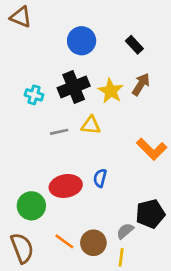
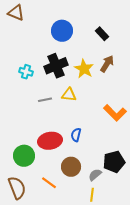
brown circle: (93, 243) -> (71, 167), moved

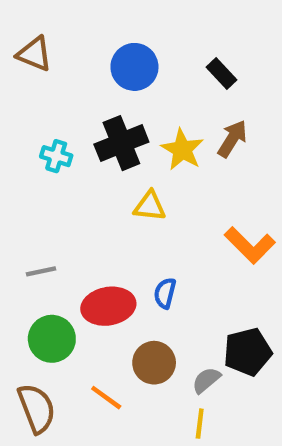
brown triangle: (16, 13) -> (34, 54), moved
gray line: (45, 100) -> (41, 271), moved

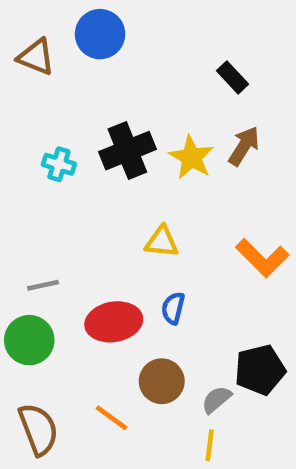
blue circle: (134, 67) -> (100, 34), moved
yellow triangle: (150, 206) -> (162, 242), moved
green circle: (52, 339) -> (29, 340), moved

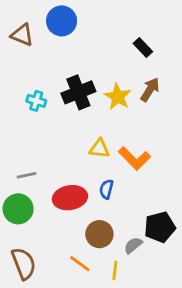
orange L-shape: (262, 258) -> (134, 158), moved
orange line: (111, 418) -> (80, 264), moved
yellow line: (210, 445) -> (115, 271), moved

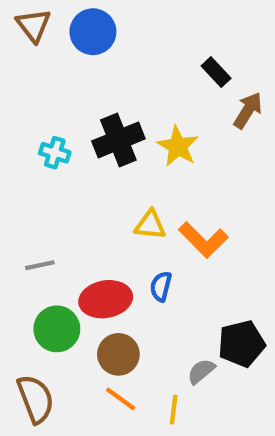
brown triangle: (22, 35) -> (33, 25), moved, turned 30
brown arrow: (150, 90) -> (248, 110), moved
green circle: (18, 209) -> (57, 329), moved
brown circle: (99, 234) -> (118, 354), moved

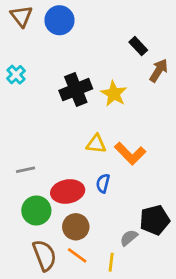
cyan cross: (55, 153) -> (16, 75), moved, turned 30
brown semicircle: (36, 399) -> (45, 255), moved

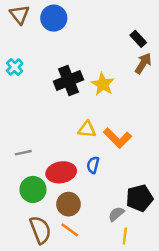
black rectangle: (138, 46) -> (138, 39), moved
yellow line: (111, 262) -> (125, 236), moved

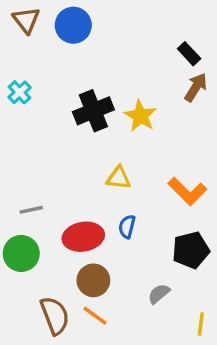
orange L-shape: (117, 138) -> (187, 191), moved
green circle: (33, 189) -> (21, 253), moved
black pentagon: (139, 198) -> (191, 250), moved
yellow line: (125, 236) -> (201, 324), moved

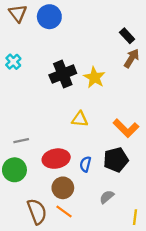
blue semicircle: (127, 227) -> (85, 164), moved
black pentagon: (191, 250) -> (116, 160), moved

